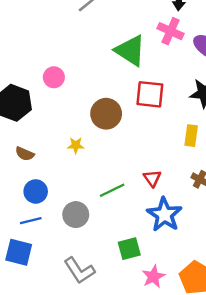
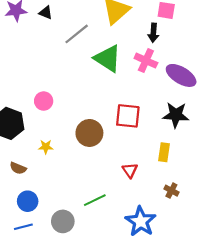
green triangle: (130, 51) -> (108, 58), moved
yellow star: (76, 145) -> (46, 147), moved
red triangle: (152, 178) -> (130, 170), moved

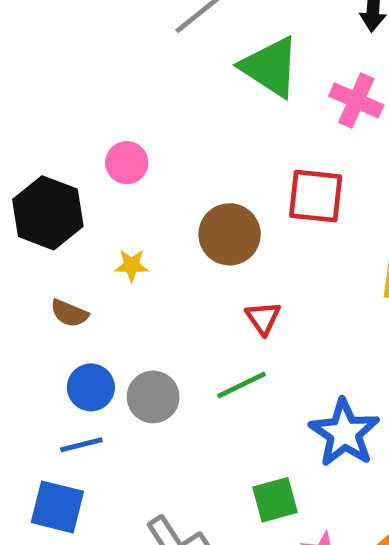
pink cross: (146, 61) -> (356, 100), moved
red triangle: (130, 170) -> (263, 318), moved
gray circle: (63, 221) -> (153, 397), moved

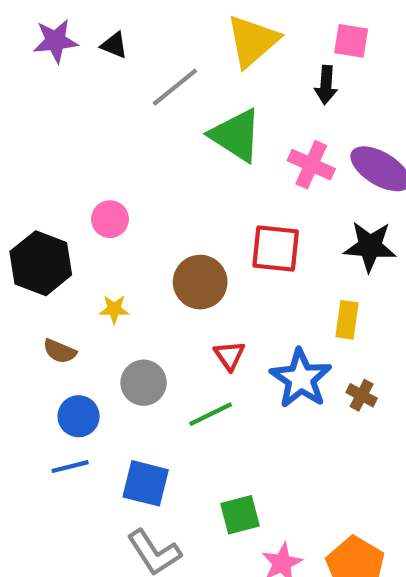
gray circle: (153, 397) -> (144, 383), moved
blue star: (344, 433) -> (301, 378), moved
blue square: (57, 507) -> (146, 483), moved

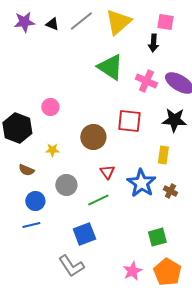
gray line: (175, 87) -> (81, 21), moved
blue square: (146, 483) -> (84, 234), moved, turned -35
green square: (240, 515) -> (157, 237), moved

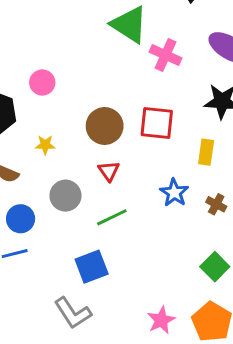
pink cross: (146, 81) -> (165, 55), moved
red square: (129, 121) -> (157, 123), moved
red triangle: (107, 172) -> (109, 171), moved
blue star: (141, 183) -> (174, 193), size x0.7
green square: (157, 237) -> (215, 267), moved, turned -30

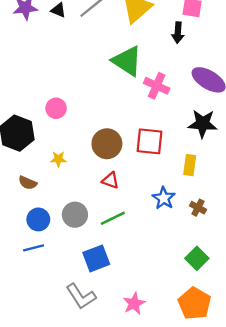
red triangle: (109, 171) -> (110, 180), turned -36
gray circle: (65, 196) -> (75, 215), moved
pink star: (161, 320) -> (134, 303), moved

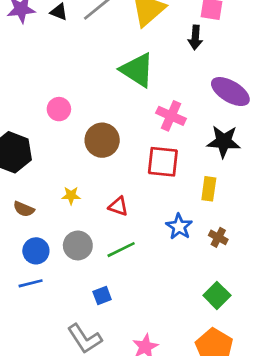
pink cross: (157, 86) -> (171, 116), moved
pink circle: (56, 108) -> (59, 109), moved
brown circle: (107, 144) -> (102, 140), moved
yellow star: (58, 159) -> (71, 196), moved
blue square: (96, 258) -> (102, 295), size x0.6

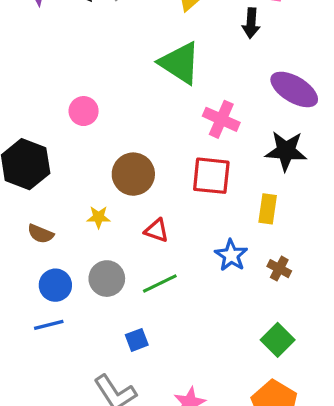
brown circle: (102, 140) -> (133, 174), moved

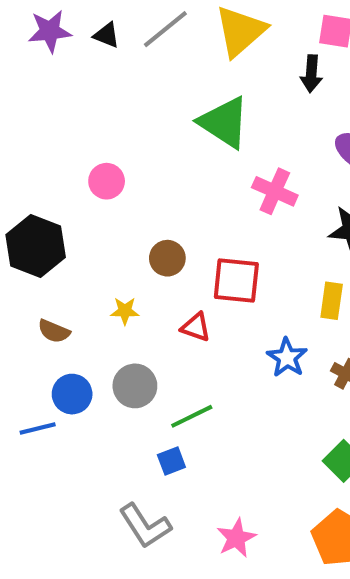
brown circle: (133, 174) -> (167, 258), size x0.7
red square: (211, 176) -> (236, 280), moved
green line: (160, 283) -> (192, 416), moved
blue line: (49, 325) -> (38, 428), moved

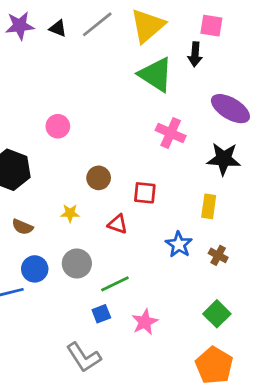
green triangle: (224, 122) -> (156, 75), moved
red square: (236, 280) -> (145, 193), size x0.7
pink star: (236, 538) -> (145, 322), moved

